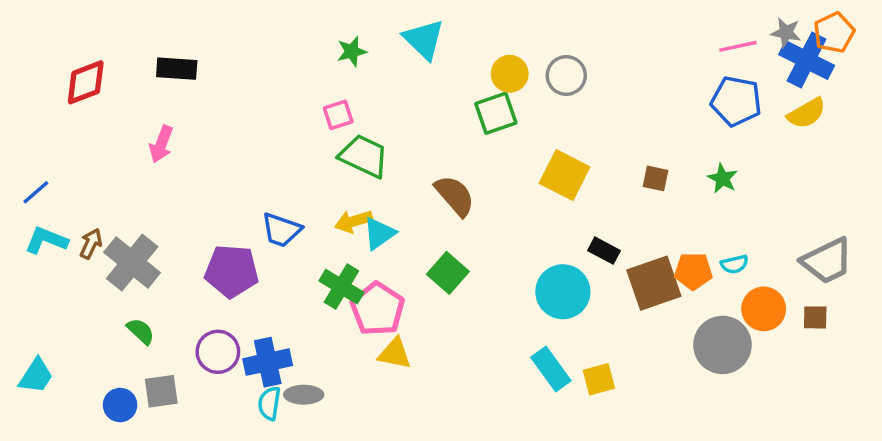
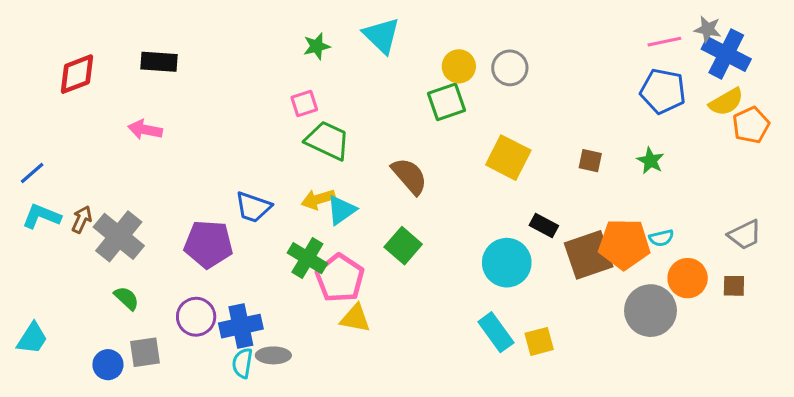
orange pentagon: (834, 33) -> (751, 125), moved
pink arrow: (161, 144) -> (145, 130), turned 80
gray trapezoid: (827, 261) -> (745, 235), size x0.7
orange pentagon: (693, 271) -> (624, 244), size x1.5

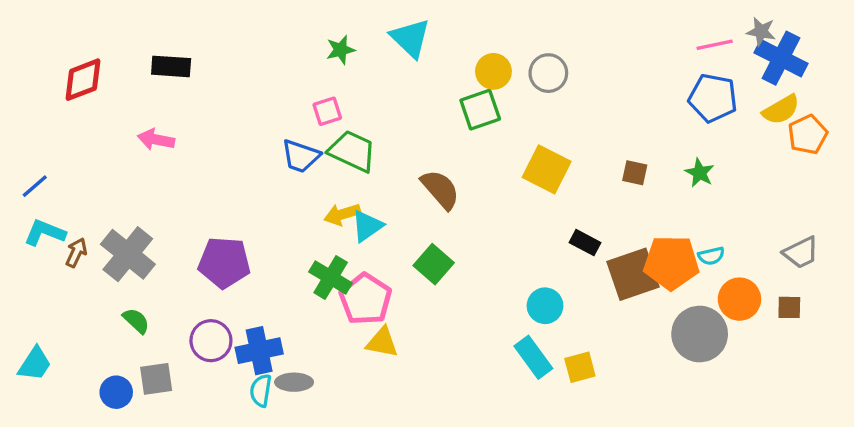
blue trapezoid: (253, 207) -> (301, 156), moved
brown arrow: (82, 219) -> (76, 253), moved
cyan circle: (507, 263) -> (545, 306), moved, size x0.7

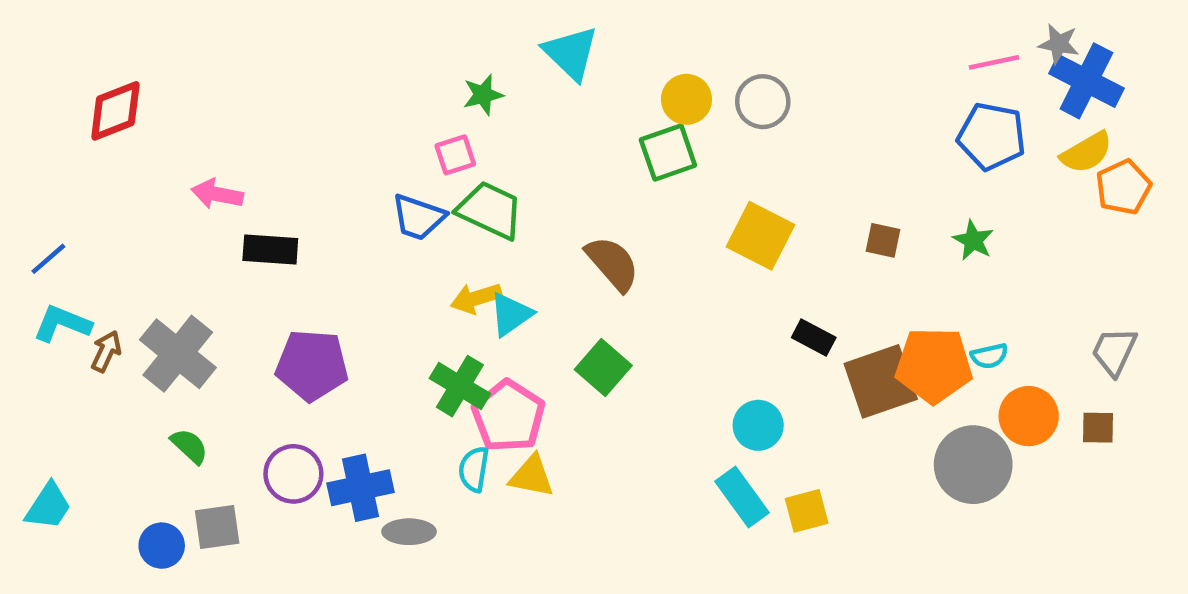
green star: (341, 50) -> (483, 95), moved
black rectangle: (171, 66) -> (270, 250), moved
gray trapezoid: (801, 253) -> (1114, 351), turned 141
cyan semicircle: (261, 391) -> (474, 469), moved

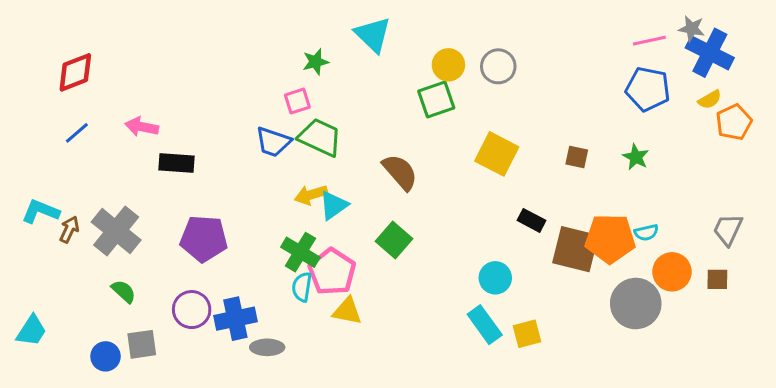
yellow semicircle: (1086, 152) -> (710, 100), size x0.7
blue line: (48, 259) -> (77, 133), moved
brown square: (881, 381) -> (575, 249), turned 33
cyan semicircle: (474, 469) -> (302, 287), moved

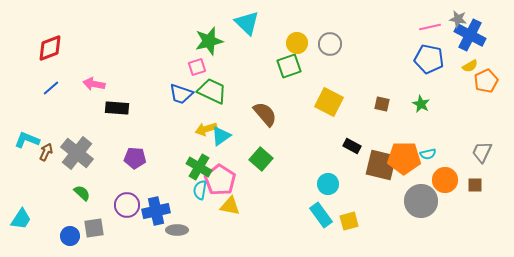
green star: (315, 62) -> (209, 41), size x1.6
purple pentagon: (204, 239) -> (135, 158), size x0.7

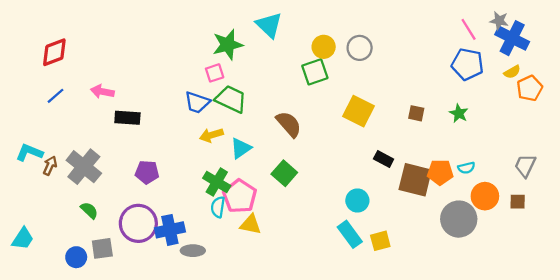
pink line: (430, 27) -> (469, 29), turned 70
yellow arrow: (206, 129) -> (211, 135), moved
orange pentagon: (404, 158) -> (440, 172), size x0.7
purple circle: (127, 205) -> (138, 223), size x1.4

